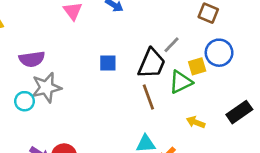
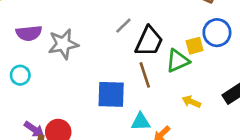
gray line: (172, 45) -> (123, 26), moved
blue square: (108, 63) -> (111, 94), moved, size x1.6
gray star: (46, 88) -> (63, 44), moved

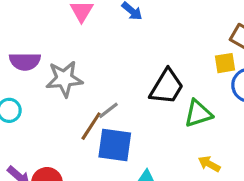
gray line: (123, 26) -> (108, 110), moved
yellow square: (195, 46) -> (225, 63), moved
brown line: (145, 75) -> (91, 126), moved, turned 45

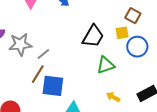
black trapezoid: (167, 87) -> (93, 36), moved
gray line: (108, 110) -> (43, 54), moved

